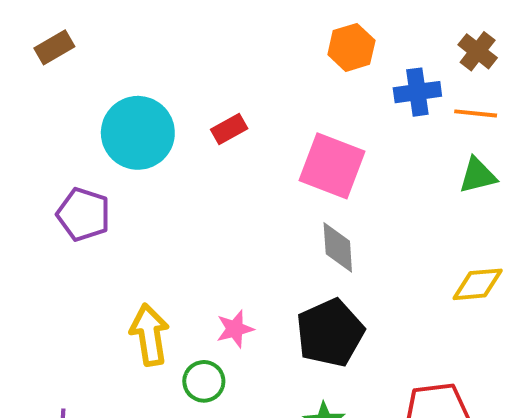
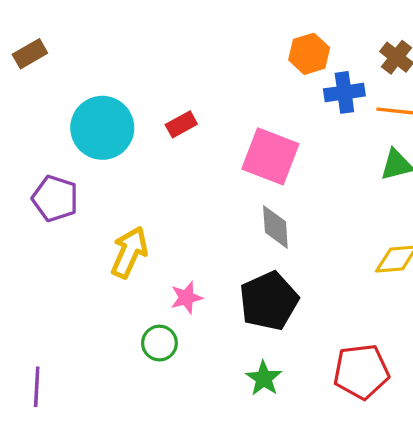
orange hexagon: (351, 47) -> (309, 54), moved
yellow arrow: (149, 335) -> (129, 252), moved, turned 33

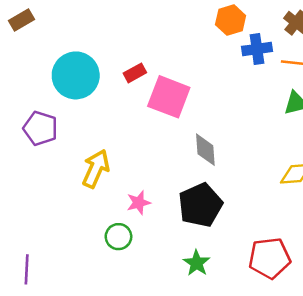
pink square: (270, 156) -> (169, 97), moved

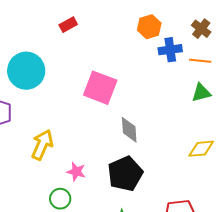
red rectangle: (135, 73) -> (68, 25), moved
pink star: (139, 203) -> (76, 172), turned 30

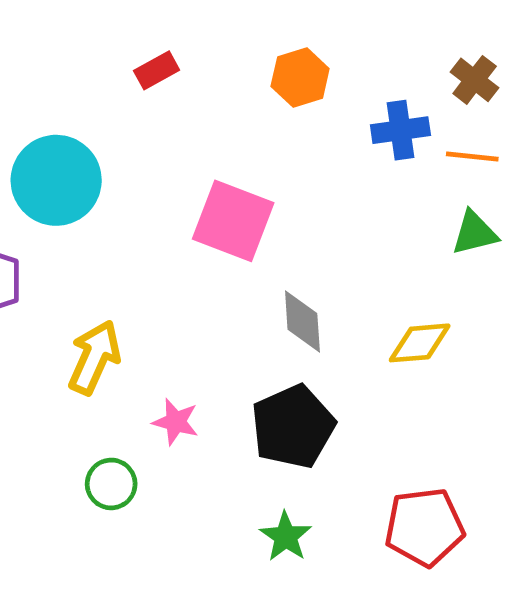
orange hexagon: (149, 27) -> (300, 78), moved
yellow diamond: (201, 149) -> (420, 343), moved
green circle: (60, 199) -> (111, 484), moved

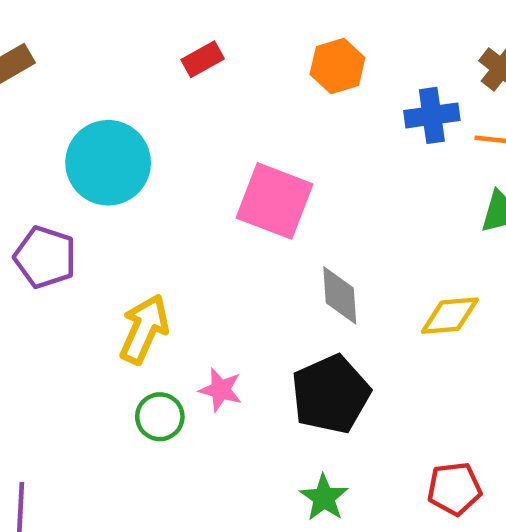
green circle: (111, 484) -> (160, 417), moved
red pentagon: (424, 527) -> (454, 489), size x0.7

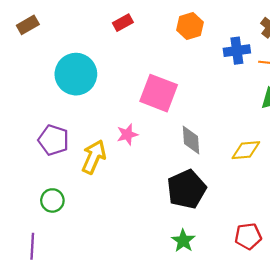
purple pentagon: (45, 257) -> (54, 140), moved
pink star: (221, 390) -> (127, 134), moved, turned -30
green circle: (160, 417) -> (52, 200), moved

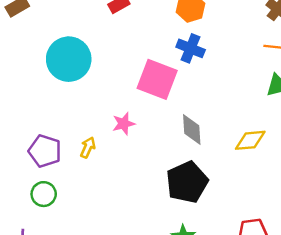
blue cross: (237, 51) -> (191, 48), moved, turned 30
purple pentagon: (54, 140) -> (45, 151), moved
yellow arrow: (94, 157) -> (88, 147), size x0.6

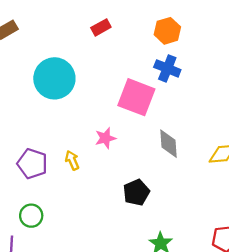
yellow arrow: (88, 147) -> (72, 160), turned -48
black pentagon: (187, 182) -> (136, 192), moved, size x0.7
green circle: (44, 194) -> (31, 216), moved

